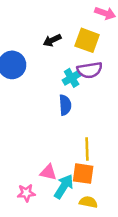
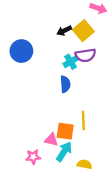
black arrow: (52, 40) -> (64, 31), moved
yellow square: (87, 40) -> (83, 31), turned 30
orange square: (83, 174) -> (65, 131), moved

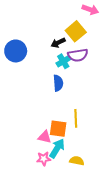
black arrow: (64, 31) -> (58, 43), moved
pink star: (33, 157) -> (44, 159), moved

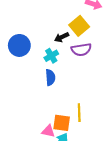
cyan cross: (63, 61) -> (51, 56), moved
blue semicircle: (58, 83) -> (50, 77), moved

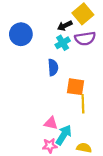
cyan cross: (51, 56) -> (63, 43), moved
orange square: (62, 123) -> (75, 87), moved

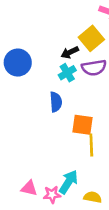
pink triangle: (51, 123) -> (29, 188), moved

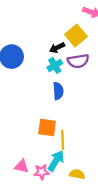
blue semicircle: (56, 102) -> (58, 91), moved
orange square: (82, 125) -> (47, 128), moved
yellow line: (91, 145) -> (63, 140), moved

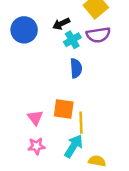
black arrow: (57, 48) -> (61, 24), moved
pink triangle: (22, 166) -> (35, 118), moved, turned 40
pink star: (42, 172) -> (36, 146), moved

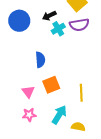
blue semicircle: (76, 68) -> (40, 60), moved
orange square: (64, 109) -> (51, 85), turned -30
yellow line: (81, 123) -> (81, 93), moved

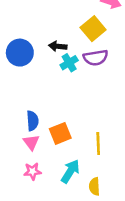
black arrow: (49, 16) -> (58, 46), turned 32
blue semicircle: (40, 60) -> (32, 121), moved
yellow semicircle: (78, 127) -> (94, 186), turned -104

